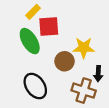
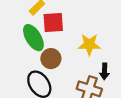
brown circle: (65, 61) -> (51, 59), moved

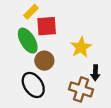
yellow star: (89, 45) -> (81, 47), turned -30

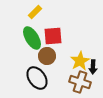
red square: (47, 26) -> (53, 36), moved
yellow star: (81, 47) -> (80, 61), moved

